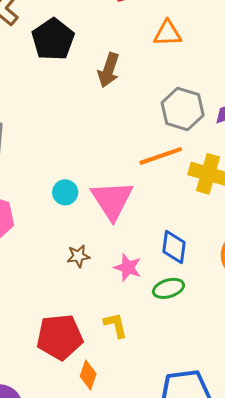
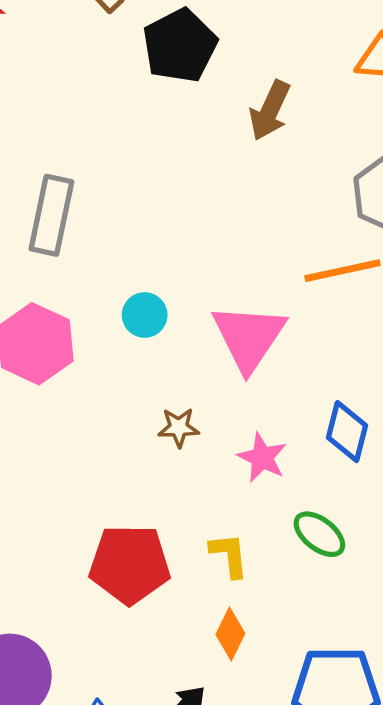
cyan circle: (65, 192) -> (145, 315), moved
green ellipse: (168, 288) -> (319, 534), moved, turned 48
orange diamond: (88, 375) -> (230, 634), moved

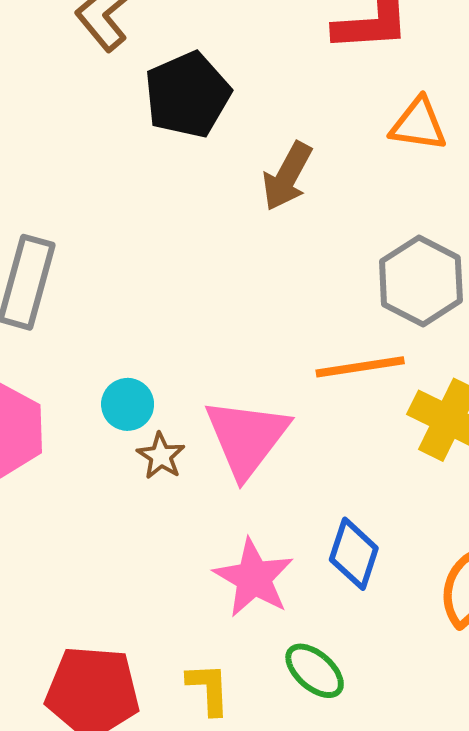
brown star: (179, 428) -> (161, 456), moved, turned 30
pink star: (262, 458) -> (254, 578), size x1.4

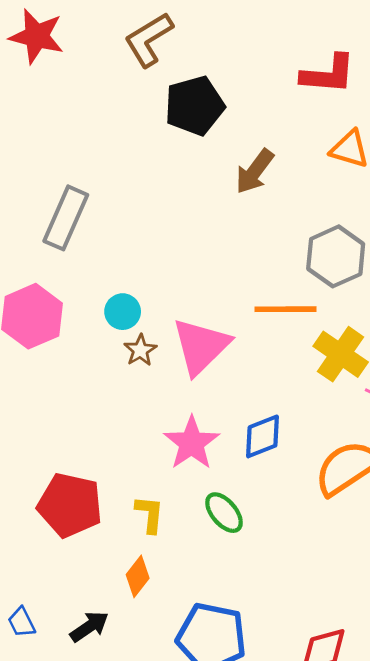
blue diamond: (354, 554) -> (263, 436), turned 42

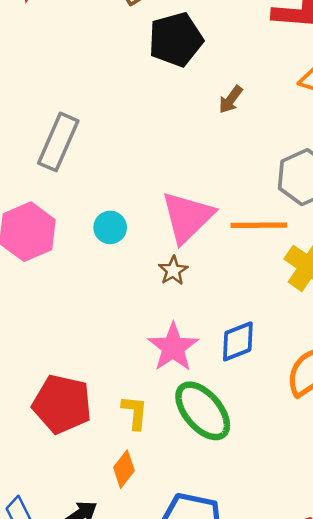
brown arrow: (255, 171) -> (231, 100), size x0.7
pink triangle: (201, 346) -> (187, 217), moved
brown star: (140, 350) -> (173, 271), moved
green ellipse: (224, 513) -> (203, 411), size x1.6

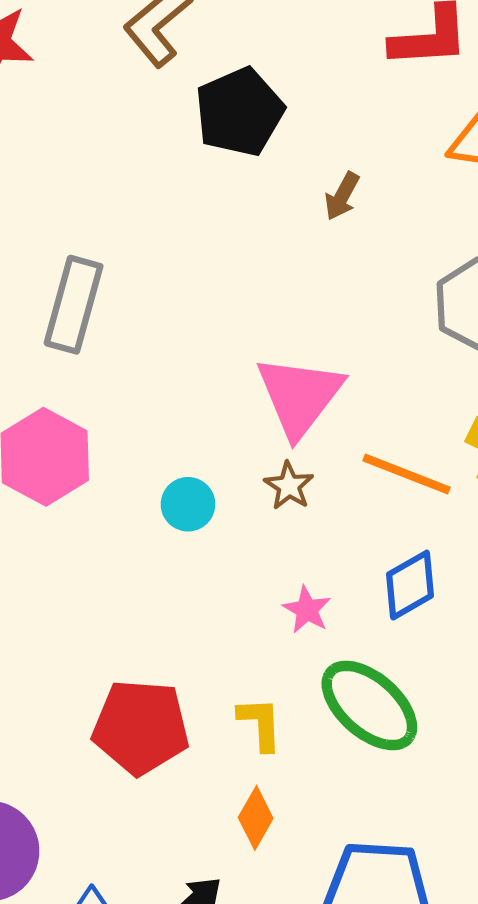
orange line: (259, 225) -> (406, 474), moved, turned 30
cyan circle: (110, 227) -> (188, 504), moved
pink star: (173, 347) -> (307, 610), size x0.6

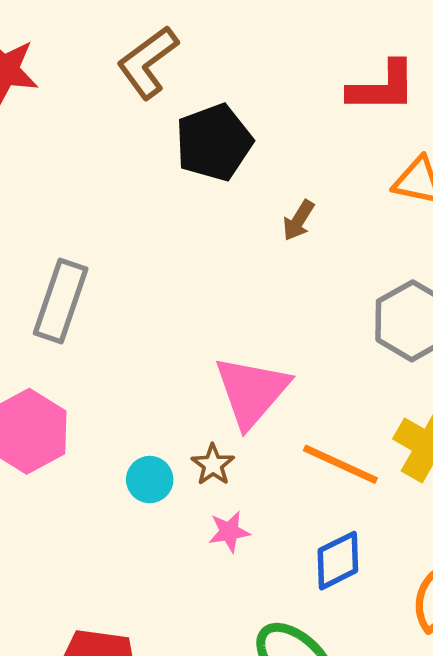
brown star: (289, 486) -> (213, 465), moved
pink star: (307, 610) -> (229, 532), moved, turned 30

